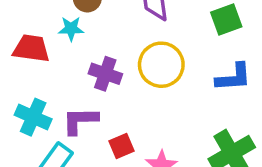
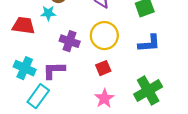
red square: (122, 146) -> (103, 68), moved

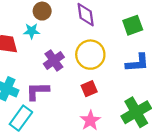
purple cross: (70, 41) -> (54, 60), turned 36

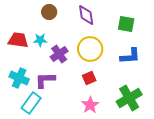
green square: (133, 25) -> (126, 24), turned 30
cyan star: (32, 31) -> (40, 40), moved

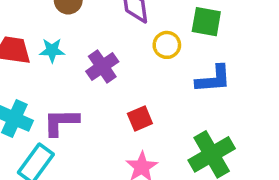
yellow circle: (90, 49) -> (167, 45), moved, size x0.6
purple cross: (59, 54) -> (102, 66), moved

